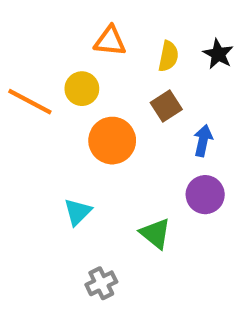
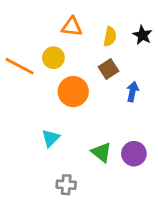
purple circle: (205, 195) -> (134, 154), moved
gray cross: (101, 283) -> (66, 185), turned 30

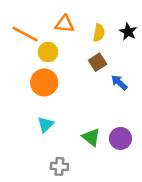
orange line: (20, 66) -> (25, 34), moved
orange circle: (73, 92) -> (44, 83), moved
blue arrow: (133, 92) -> (119, 83), turned -60

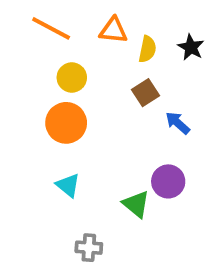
orange triangle: (65, 24) -> (113, 30), moved
orange line: (25, 34) -> (51, 28), moved
cyan triangle: (45, 124) -> (68, 185), turned -36
purple circle: (120, 138) -> (168, 181), moved

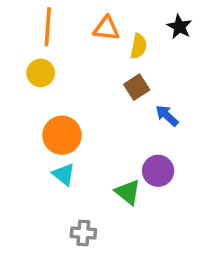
orange line: (51, 28) -> (48, 27), turned 66
black star: (191, 47) -> (179, 27), moved
yellow circle: (72, 78) -> (41, 73), moved
orange circle: (66, 123) -> (62, 135), moved

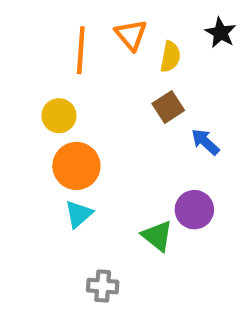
orange line: (48, 27) -> (81, 50), moved
orange triangle: (106, 28) -> (131, 35), turned 44
yellow circle: (41, 73) -> (59, 116), moved
cyan triangle: (64, 174) -> (79, 214), turned 40

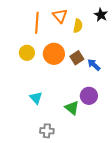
brown square: (168, 107) -> (77, 58), moved
orange circle: (76, 166) -> (54, 54), moved
cyan triangle: (79, 214) -> (36, 98), turned -32

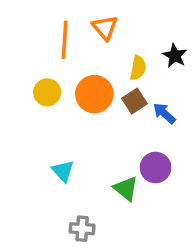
black star: (101, 15) -> (175, 56), moved
yellow semicircle: (78, 26) -> (138, 68), moved

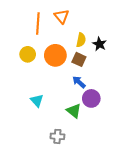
black star: (175, 56) -> (99, 44), moved
brown square: (135, 101) -> (79, 59), turned -32
blue arrow: (164, 113) -> (79, 82), moved
gray cross: (82, 229) -> (57, 136), moved

